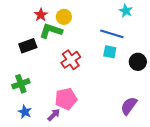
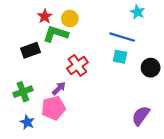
pink pentagon: (66, 99) -> (53, 108), moved
purple arrow: (54, 115) -> (59, 88), moved

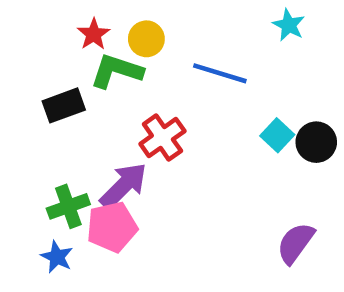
blue line: (122, 37) -> (220, 73), moved
cyan square: (120, 57) -> (277, 135), moved, turned 32
purple arrow: (59, 88) -> (123, 186), size x1.6
green cross: (23, 92) -> (68, 206), moved

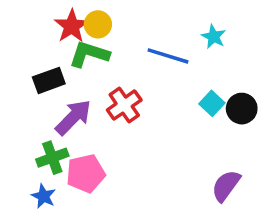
cyan star: (289, 25) -> (214, 37), moved
red star: (94, 34) -> (72, 26), size x1.4
yellow circle: (146, 39) -> (98, 24), moved
purple arrow: (123, 186) -> (73, 117), moved

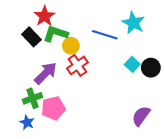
yellow circle: (98, 24) -> (71, 46), moved
cyan star: (214, 37) -> (133, 23), size x1.5
black rectangle: (49, 80) -> (31, 37), moved, turned 66

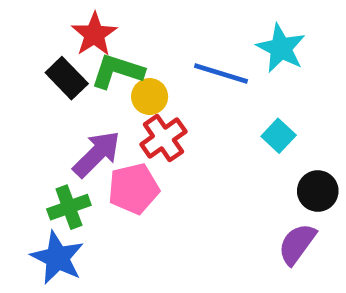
black circle: (151, 68) -> (318, 191), moved
pink pentagon: (53, 108) -> (133, 189), moved
blue star: (27, 122) -> (57, 258), size x1.6

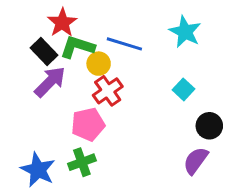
blue line: (221, 73) -> (124, 44), moved
purple arrow: (97, 154) -> (50, 82), moved
green cross: (69, 207) -> (82, 162), moved

